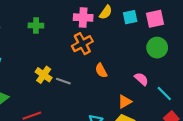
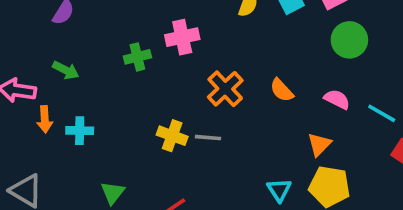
pink cross: (83, 18) -> (182, 37), moved
orange cross: (82, 44) -> (225, 89), moved
orange semicircle: (101, 71) -> (282, 90), moved

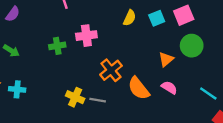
orange semicircle: (282, 90) -> (139, 88), moved, size x1.5
pink semicircle: (337, 99) -> (169, 88), moved
orange triangle: (319, 144) -> (166, 59), moved

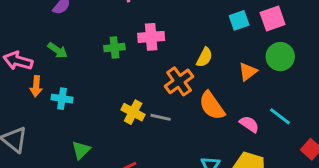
yellow semicircle: (130, 18) -> (204, 57), moved
pink semicircle: (169, 88) -> (249, 124), moved
cyan line: (208, 93) -> (280, 116), moved

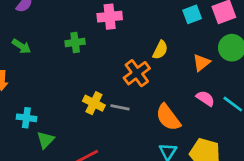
pink cross: (151, 37) -> (110, 17), moved
cyan cross: (62, 99) -> (26, 118), moved
orange semicircle: (212, 106) -> (168, 117), moved
pink semicircle: (249, 124) -> (205, 98), moved

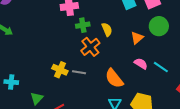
green cross: (75, 42) -> (83, 25), moved
yellow semicircle: (160, 50) -> (107, 29), turned -48
green triangle: (46, 140) -> (37, 98), moved

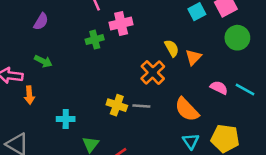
green cross: (83, 25) -> (95, 40), moved
orange triangle: (137, 38) -> (193, 57), moved
cyan cross: (11, 82) -> (66, 119), moved

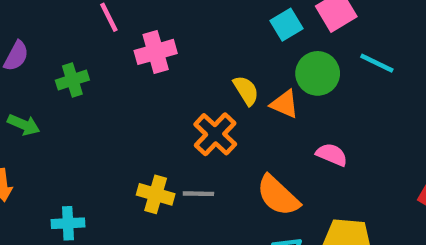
green circle: (237, 38) -> (318, 73), moved
green cross: (95, 40) -> (72, 80), moved
orange triangle: (193, 57) -> (285, 104), turned -48
cyan line: (245, 90) -> (377, 63), moved

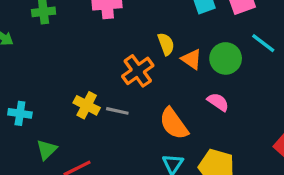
green circle: (318, 73) -> (226, 58), moved

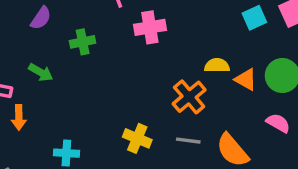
yellow semicircle: (166, 44) -> (217, 65), turned -65
gray line: (117, 111) -> (188, 141), moved

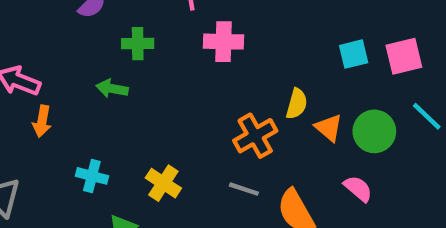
yellow semicircle: (217, 65) -> (297, 104), turned 95
green arrow: (41, 72) -> (112, 89), moved, turned 150
yellow cross: (137, 138) -> (163, 183), moved

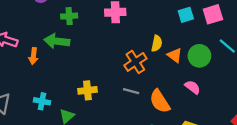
green arrow: (112, 89) -> (57, 41), size x1.5
orange arrow: (42, 121) -> (33, 56), moved
cyan cross: (92, 176) -> (42, 101), moved
yellow cross: (163, 183) -> (87, 90), turned -36

